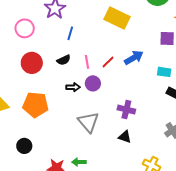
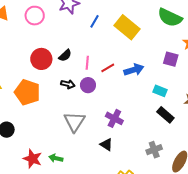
blue line: (70, 33) -> (94, 21), moved
black semicircle: (64, 60) -> (65, 55), turned -32
red circle: (32, 63) -> (41, 59), moved

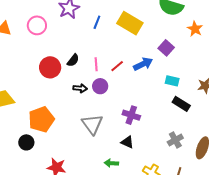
purple square: (171, 59) -> (166, 48), moved, turned 35
orange pentagon: (27, 92) -> (41, 119), moved, turned -30
green arrow: (56, 158) -> (111, 163), moved

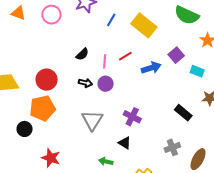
red line: (117, 66) -> (125, 56), moved
red circle: (50, 67) -> (47, 80), moved
cyan rectangle: (172, 81) -> (197, 71), moved

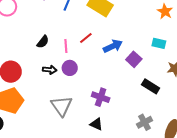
purple square: (176, 55) -> (134, 59), moved

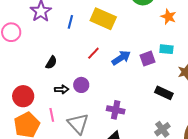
pink line: (66, 46) -> (52, 115), moved
purple square: (134, 59) -> (147, 59), moved, turned 35

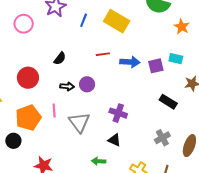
red line: (93, 53) -> (103, 54), turned 32
blue arrow: (121, 58) -> (130, 62), turned 30
red circle: (23, 96) -> (28, 78), moved

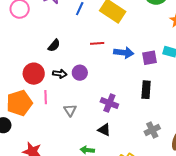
red circle: (28, 78) -> (34, 74), moved
black rectangle: (168, 102) -> (146, 90), moved, turned 60
gray triangle: (79, 122) -> (70, 110), size x0.6

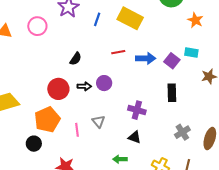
purple square: (150, 58) -> (172, 61), turned -35
pink line: (46, 97) -> (77, 130), moved

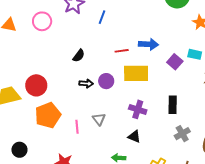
yellow rectangle: (130, 18) -> (136, 73), moved, turned -30
blue arrow: (146, 58) -> (148, 44), moved
red circle: (58, 89) -> (36, 85), moved
black rectangle: (172, 93) -> (173, 105), moved
black circle: (34, 144) -> (19, 150), moved

